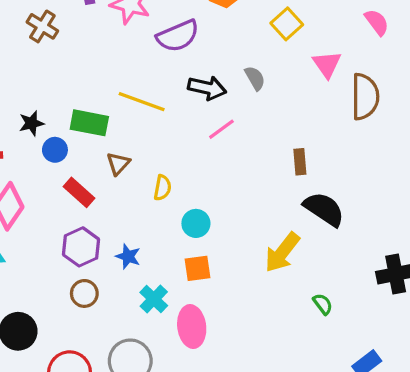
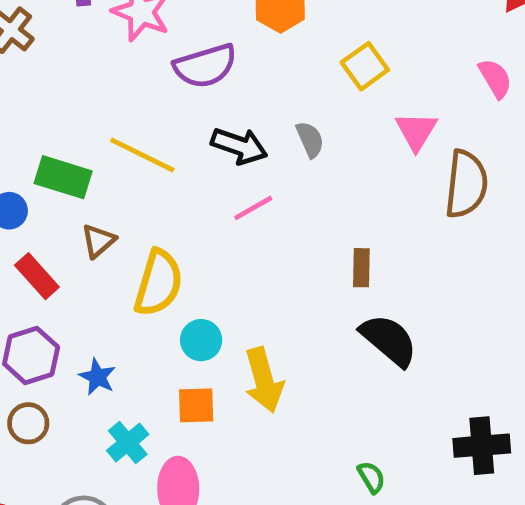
yellow semicircle: (162, 188) -> (158, 283), size x1.8
yellow arrow: (282, 252) -> (264, 380), moved, turned -60

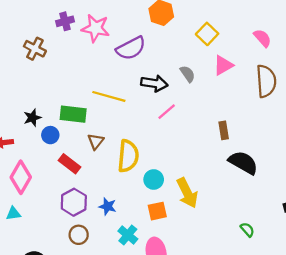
pink semicircle: (495, 78) -> (262, 38), moved
pink triangle: (416, 131) -> (223, 65), moved, turned 40

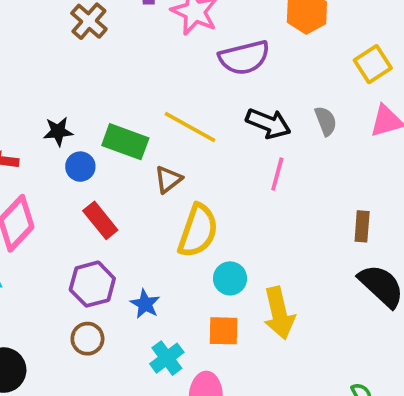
pink line: (167, 112) -> (277, 174), turned -48
brown triangle: (96, 141) -> (168, 179), moved

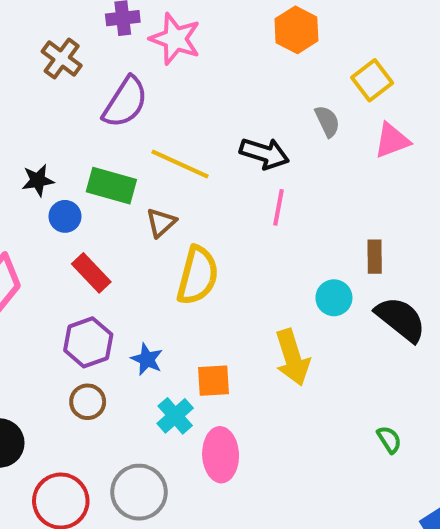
purple semicircle: (244, 58) -> (125, 102), moved, turned -39
gray semicircle: (326, 121) -> (327, 121), moved
cyan circle: (230, 278) -> (334, 298), moved
orange square: (223, 331) -> (214, 381), moved

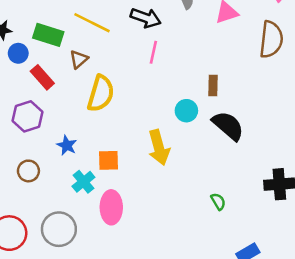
red rectangle: (91, 273) -> (42, 77), moved
purple hexagon: (88, 342) -> (28, 116), moved

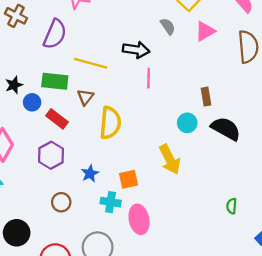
blue star: (67, 145) -> (90, 174), turned 30
cyan cross: (83, 182) -> (111, 202), turned -30
green semicircle: (218, 201) -> (232, 206), moved, turned -133

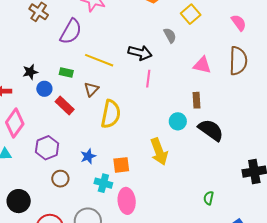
pink triangle: (205, 31) -> (202, 65), moved, turned 36
green rectangle: (55, 81) -> (66, 73), size x0.6
purple hexagon: (51, 155) -> (47, 148), moved

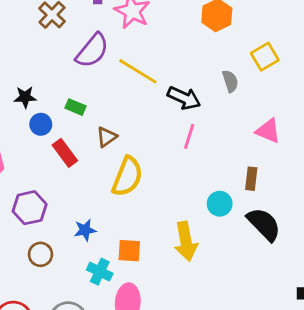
yellow line: (99, 60) -> (138, 71), moved

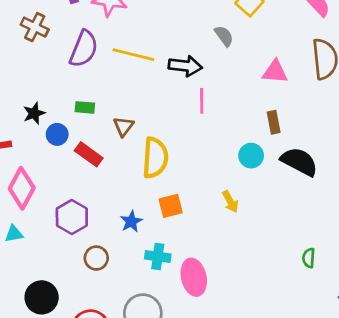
yellow arrow: (186, 241) -> (230, 202), size x0.6
orange square: (129, 251) -> (171, 206), moved

